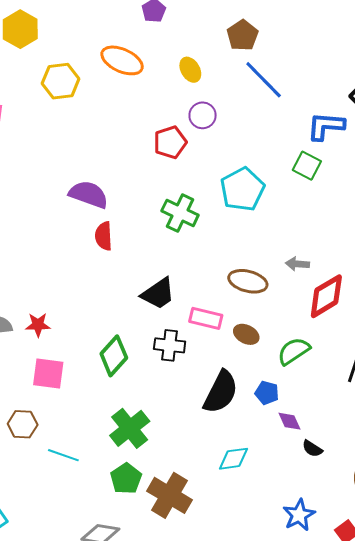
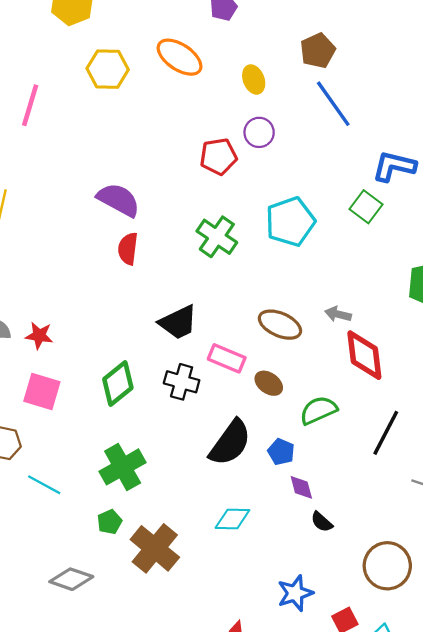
red diamond: (326, 296) -> (364, 355), turned -75
green pentagon: (126, 479) -> (110, 522), size x0.7

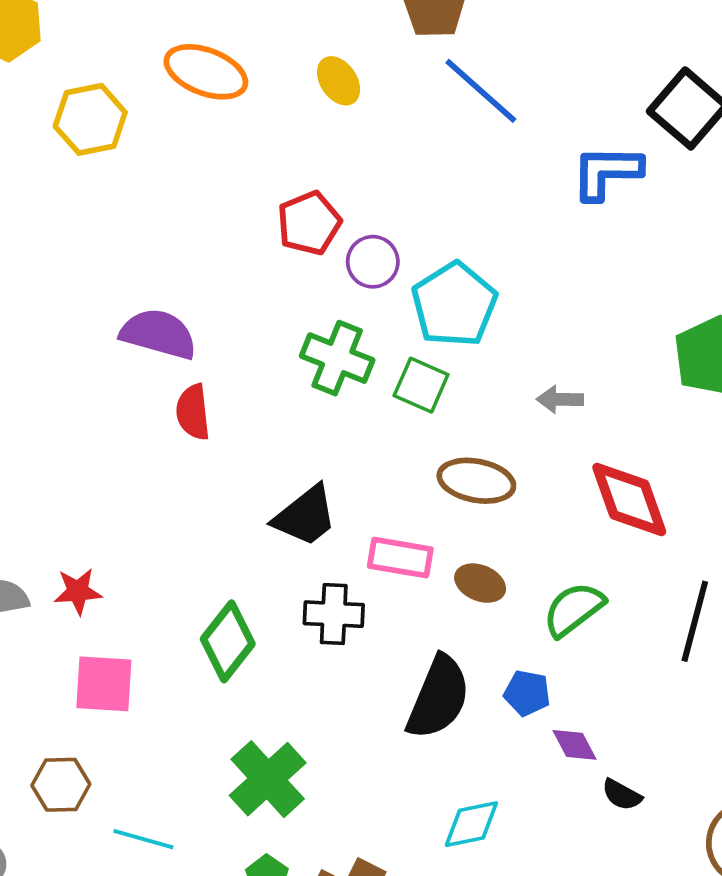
purple circle: (259, 132) -> (373, 262), moved
green square: (366, 207) -> (421, 385), moved
gray arrow: (338, 314) -> (560, 399), moved

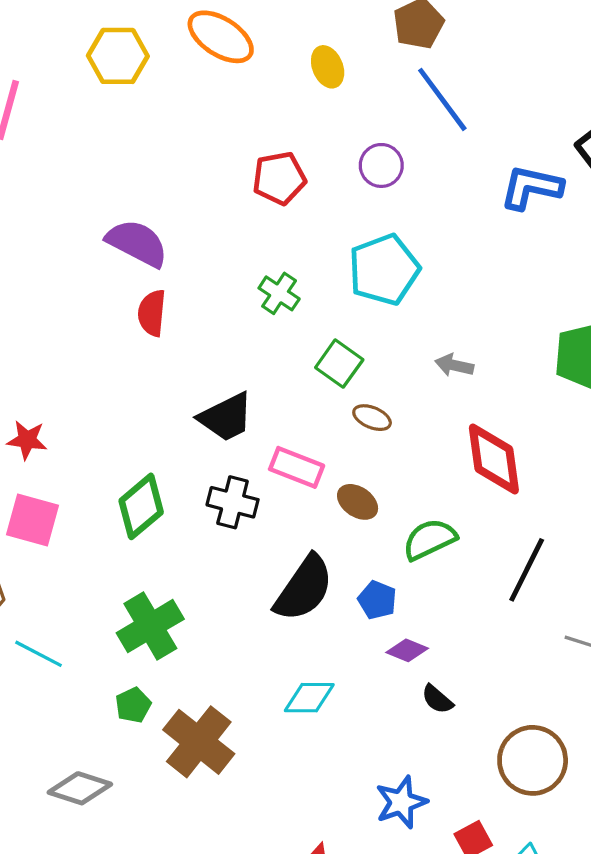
purple circle: (373, 262) -> (381, 165), moved
green cross: (337, 358) -> (279, 293), size x0.7
green square: (421, 385) -> (339, 364), moved
brown ellipse: (476, 481) -> (372, 418), size x0.6
purple diamond: (575, 745) -> (407, 650), turned -51

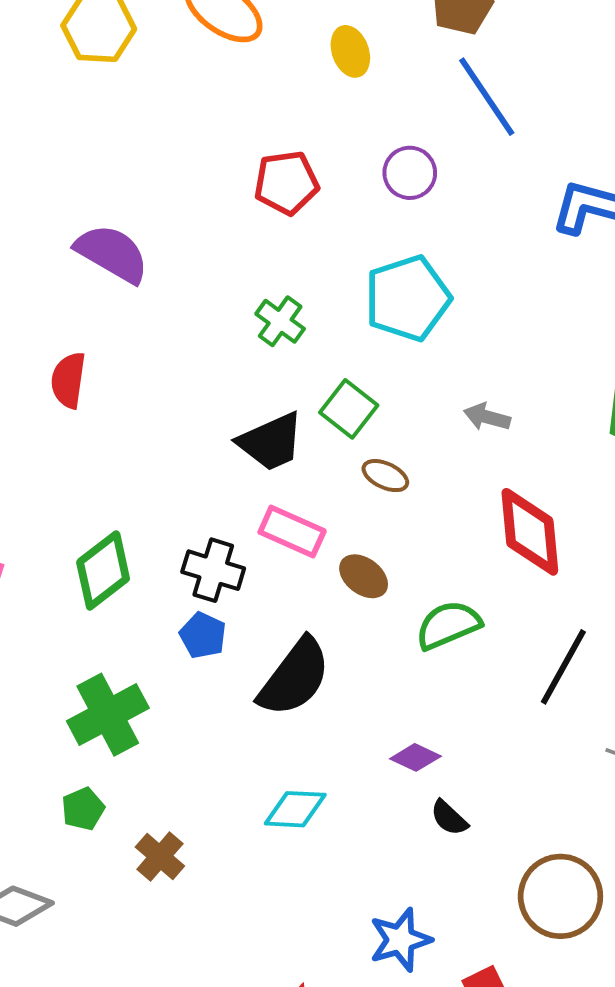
red semicircle: (152, 313) -> (68, 380), moved
black trapezoid: (226, 417) -> (271, 442), moved
blue pentagon: (377, 600) -> (203, 635), moved
brown cross: (199, 742) -> (160, 857), size x0.6

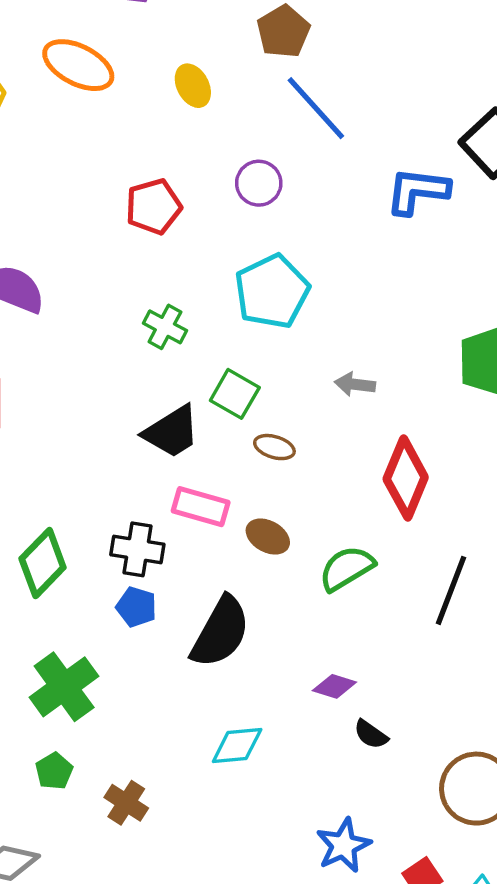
red diamond: (530, 532) -> (406, 478), turned 36

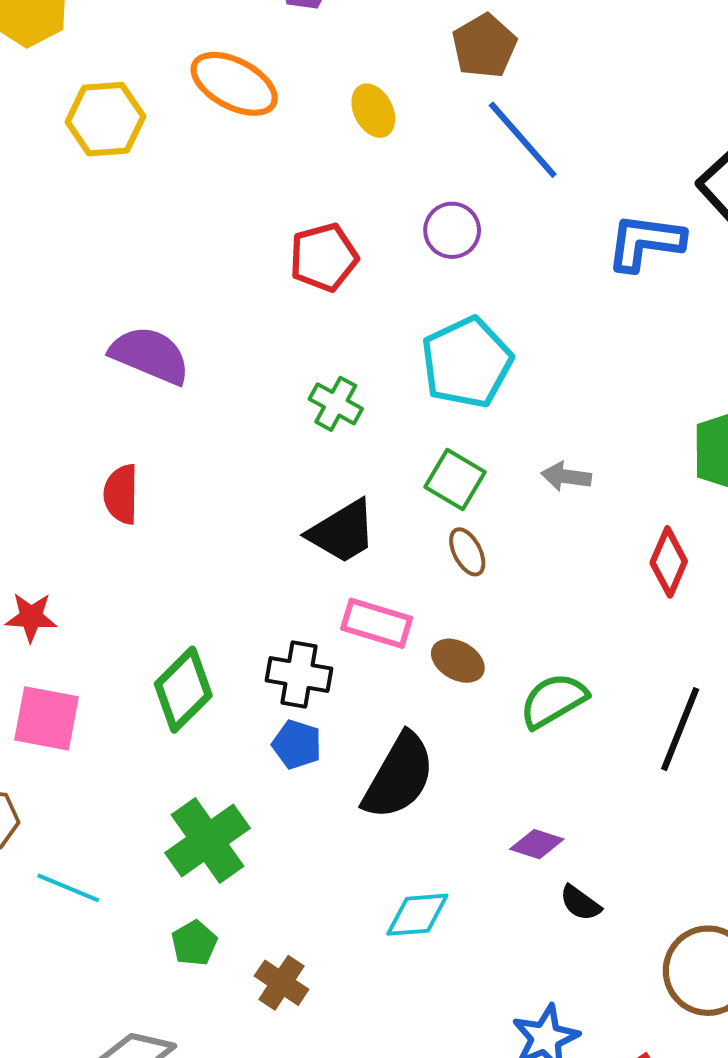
green square: (235, 394) -> (455, 479), moved
brown ellipse: (274, 447) -> (467, 552), turned 45
red diamond: (406, 478) -> (669, 562), moved, size x0.7

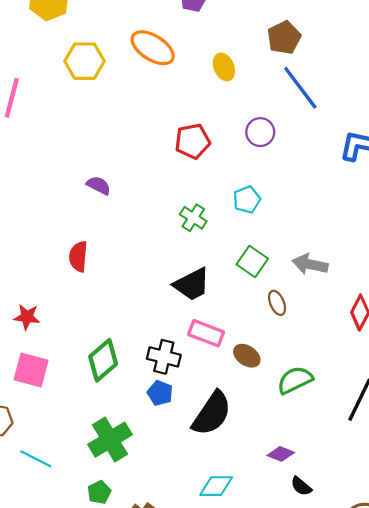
purple semicircle: (150, 355) -> (99, 185), size x0.6
cyan pentagon: (467, 362) -> (247, 200), moved, size x0.6
gray arrow: (566, 477) -> (310, 264), size x1.4
brown ellipse: (467, 552) -> (277, 303), moved

